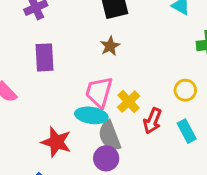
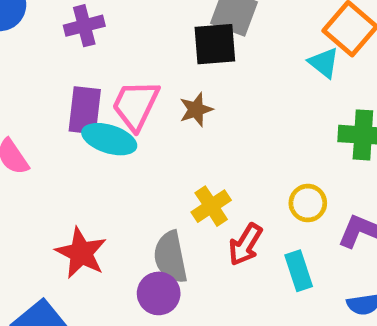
pink trapezoid: (99, 92) -> (136, 105), moved
cyan ellipse: (91, 115) -> (109, 139), moved

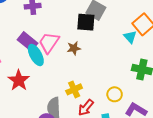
purple rectangle: (85, 110) -> (27, 41), turned -66
cyan ellipse: (109, 139) -> (36, 55), turned 35
red star: (81, 253) -> (19, 80), moved

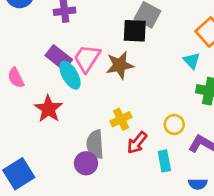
cyan triangle: (130, 37) -> (192, 61), moved
brown star: (74, 48) -> (120, 65), size x1.5

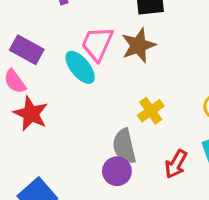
purple rectangle: (59, 58) -> (27, 50), moved
red star: (48, 109) -> (31, 114), moved
red arrow: (137, 143) -> (176, 164), moved

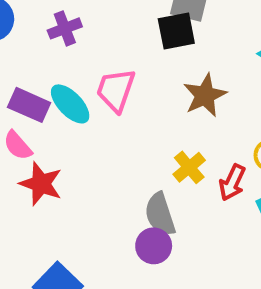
brown star: (138, 45) -> (205, 95), moved
cyan ellipse: (80, 67) -> (70, 104), moved
red arrow: (176, 164) -> (232, 183), moved

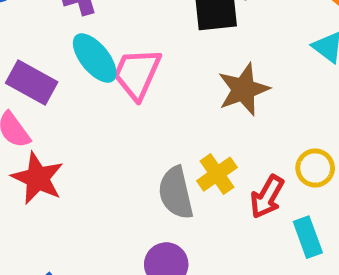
cyan ellipse: (70, 104) -> (95, 58), moved
gray semicircle: (160, 214) -> (176, 193), moved

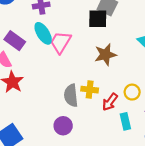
yellow cross: (217, 174) -> (90, 90), turned 35

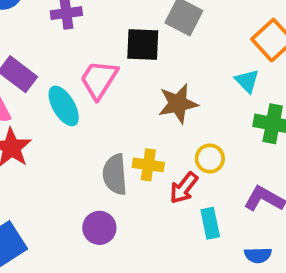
black square: (98, 19) -> (143, 44), moved
cyan ellipse: (43, 33) -> (64, 106), moved
yellow circle: (132, 92) -> (210, 158), moved

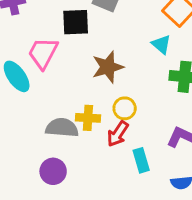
yellow circle: (210, 158) -> (125, 108), moved
gray semicircle: (115, 174) -> (62, 128), turned 104

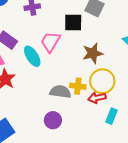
yellow circle: (125, 108) -> (102, 81), size x1.6
red arrow: (118, 134) -> (97, 98), turned 42
cyan rectangle: (141, 160) -> (111, 116), turned 35

